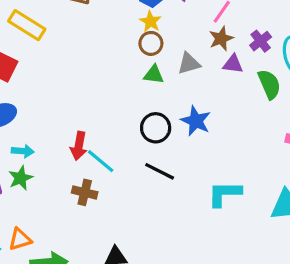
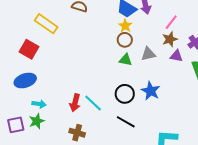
cyan line: (101, 161) -> (93, 103), moved

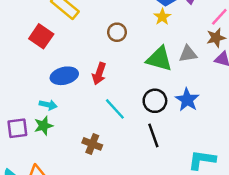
brown circle: (125, 40) -> (117, 32), moved
green triangle: (125, 60) -> (159, 59), size x1.6
blue ellipse: (25, 81) -> (64, 76), moved
red arrow: (75, 103) -> (99, 74), moved
black line: (126, 122) -> (153, 135), turned 36

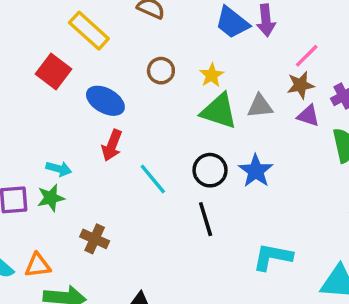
yellow star: (162, 17) -> (212, 75), moved
red arrow: (99, 74) -> (112, 145), moved
blue ellipse: (64, 76) -> (105, 101), moved, turned 40
brown cross: (92, 144) -> (95, 239), moved

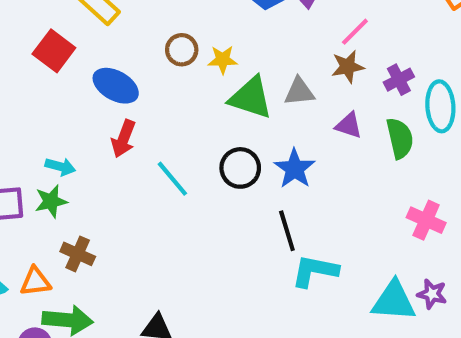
yellow star: (212, 75) -> (223, 60), moved, turned 30
purple triangle: (308, 116) -> (349, 125), moved
black line: (206, 219) -> (287, 231), moved
brown cross: (95, 239) -> (78, 254), moved

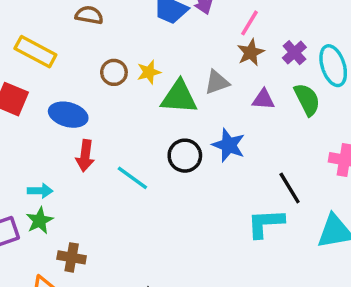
black line: (287, 231) -> (290, 188), moved

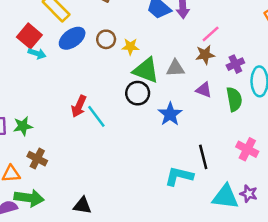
blue ellipse: (68, 115) -> (72, 38), moved, turned -68
red arrow: (85, 156) -> (79, 106), moved
black circle: (185, 156) -> (138, 93), moved
cyan arrow: (40, 191) -> (37, 54), moved

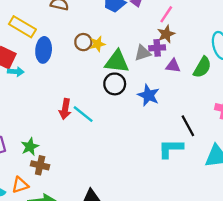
blue ellipse: (72, 38) -> (44, 50), turned -35
brown circle: (106, 39) -> (83, 42), moved
purple cross: (235, 64) -> (157, 48), moved, turned 35
green semicircle: (234, 99) -> (202, 67), turned 55
green star: (23, 126) -> (30, 147), moved

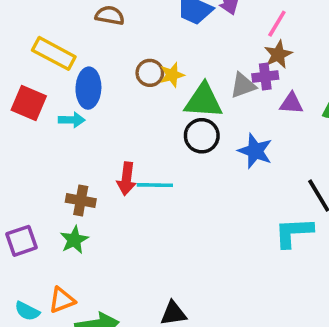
cyan arrow: (16, 72) -> (72, 120), moved
cyan line: (83, 114) -> (155, 185), turned -35
brown cross: (40, 165) -> (81, 200), moved

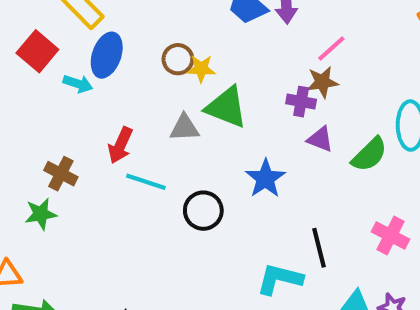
gray triangle: (243, 85) -> (184, 128), moved
black circle: (202, 136) -> (203, 211), moved
red arrow: (126, 179) -> (120, 145), moved

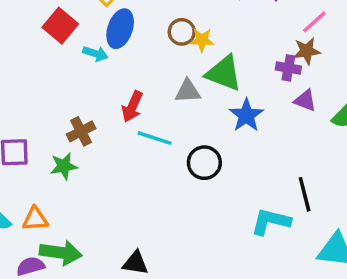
brown cross: (61, 174) -> (81, 131), turned 36
blue star: (265, 178) -> (246, 115), moved

